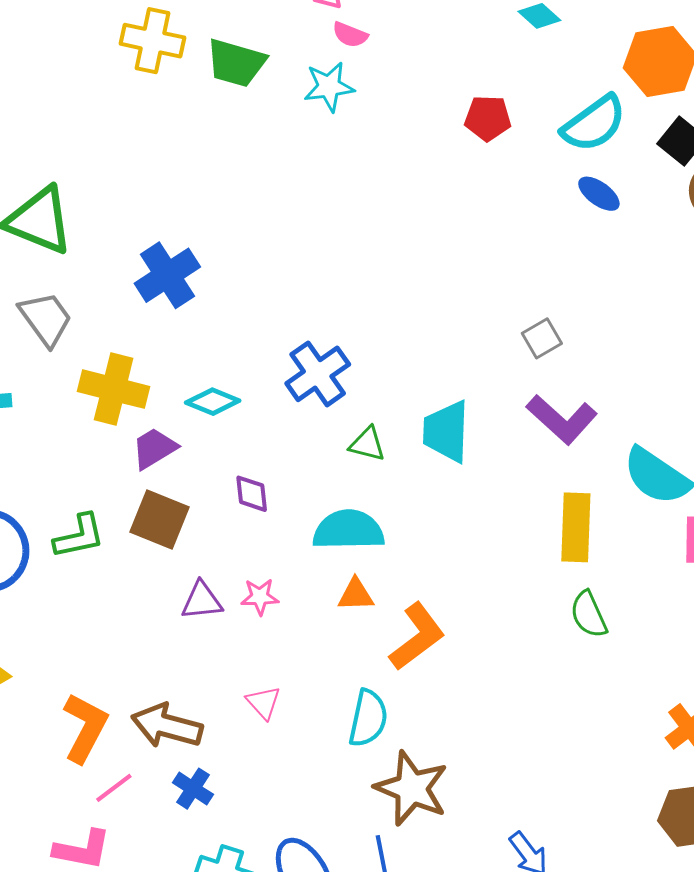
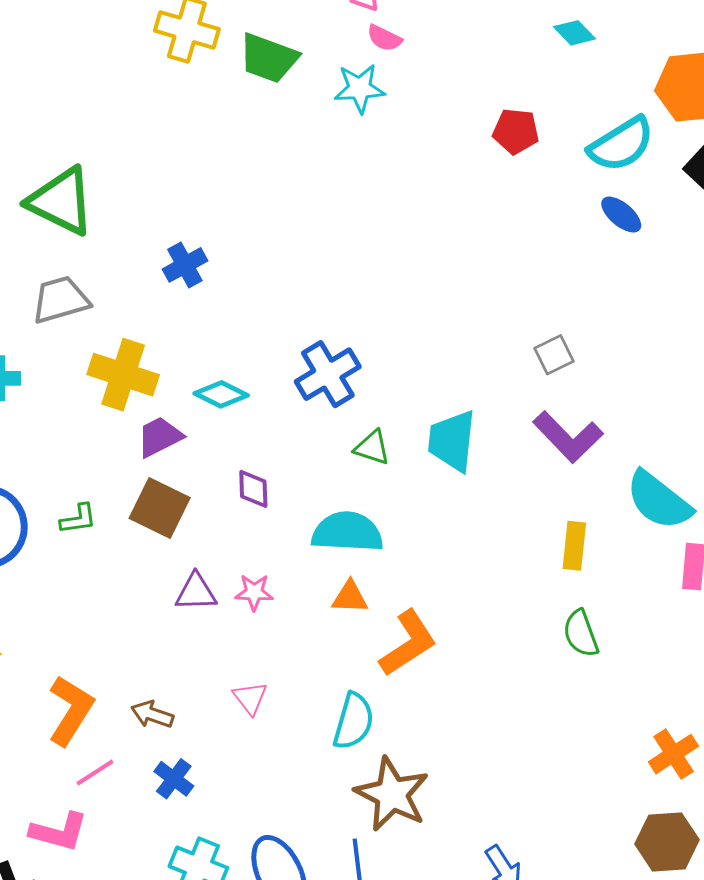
blue cross: (167, 275) -> (185, 265), size x0.7
gray trapezoid: (46, 319) -> (60, 300), turned -74
yellow rectangle: (576, 527) -> (574, 546), size x0.7
green L-shape: (79, 536) -> (78, 519), size x0.7
brown arrow: (167, 726) -> (152, 714), size x0.6

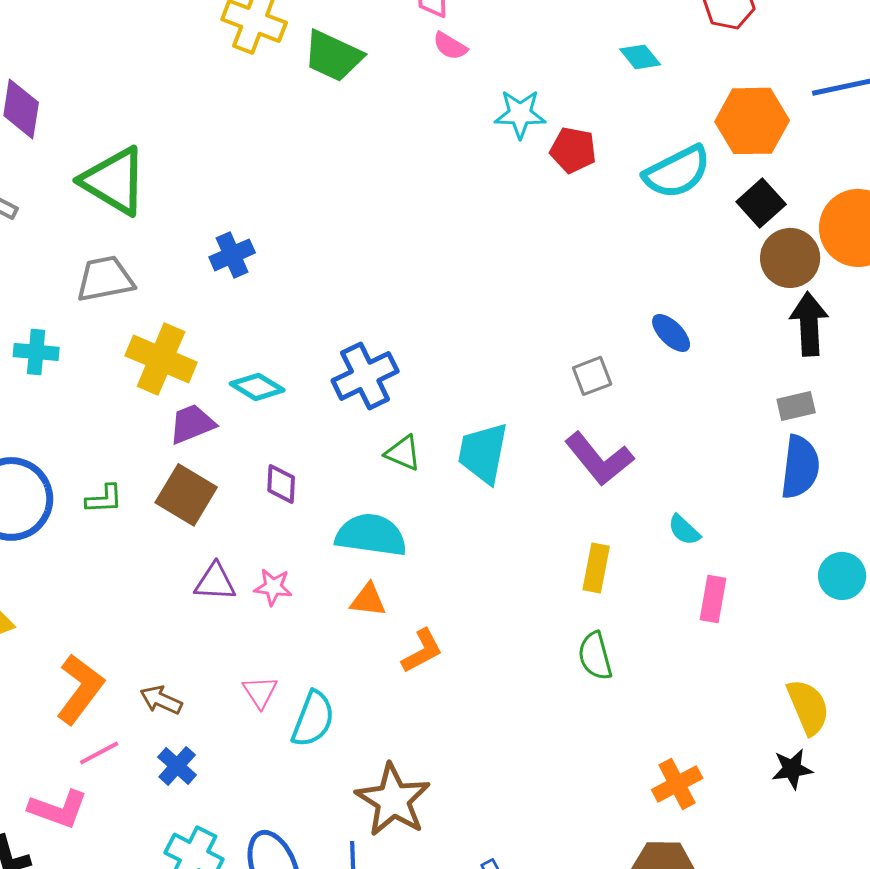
cyan star: (360, 88) -> (520, 114), moved
blue ellipse: (621, 215) -> (671, 333), moved
cyan semicircle: (659, 500) -> (684, 530), size x0.5
orange L-shape: (408, 643) -> (422, 651), size x0.7
cyan semicircle: (354, 721) -> (313, 719), moved

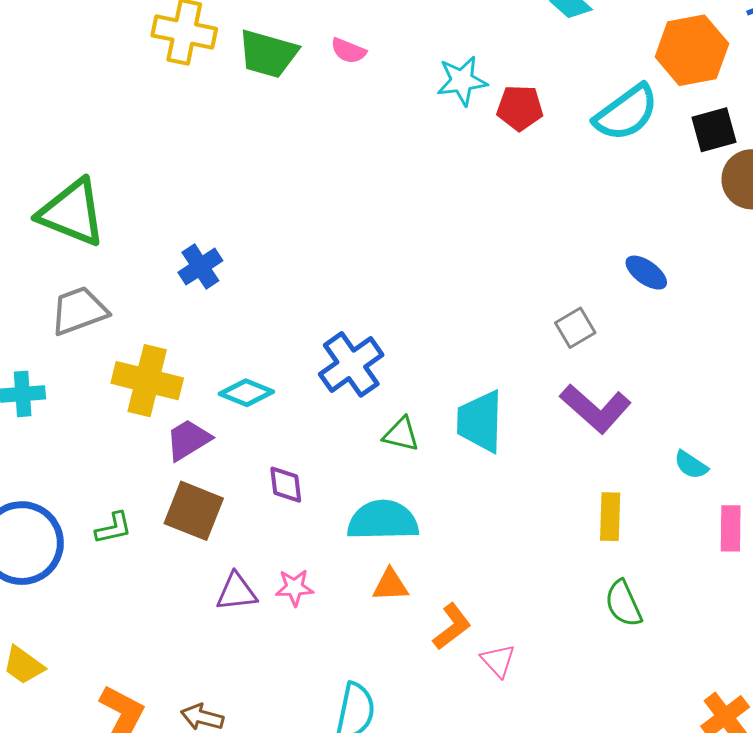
pink semicircle: (450, 46) -> (348, 51), moved
black square: (761, 203) -> (714, 130), turned 36
pink triangle: (260, 692) -> (498, 661), moved

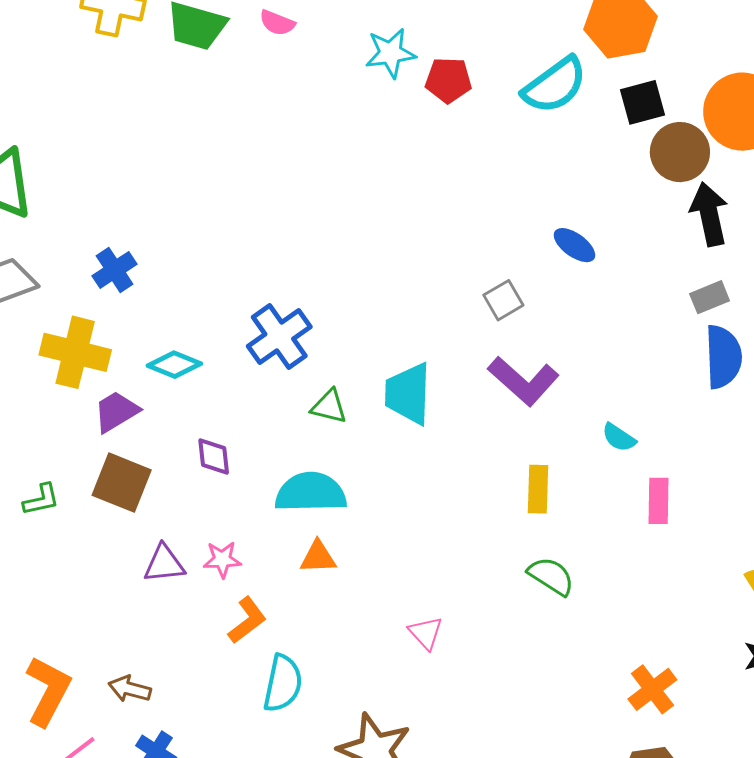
blue cross: (200, 267) -> (115, 270), moved
green semicircle: (623, 604) -> (551, 576), turned 147
orange L-shape: (452, 627) -> (247, 620), moved

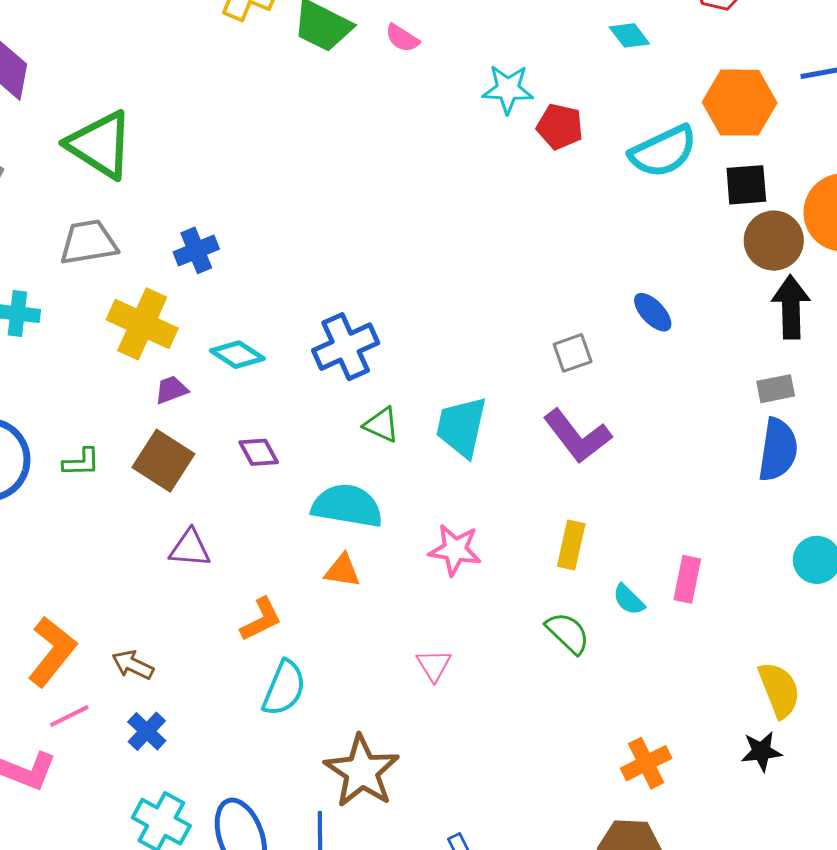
purple trapezoid: (116, 412) -> (171, 390), size x0.7
cyan semicircle: (619, 437) -> (629, 600), moved
purple diamond: (214, 457) -> (259, 452), turned -33
pink star: (222, 559) -> (455, 550), moved, size x1.4

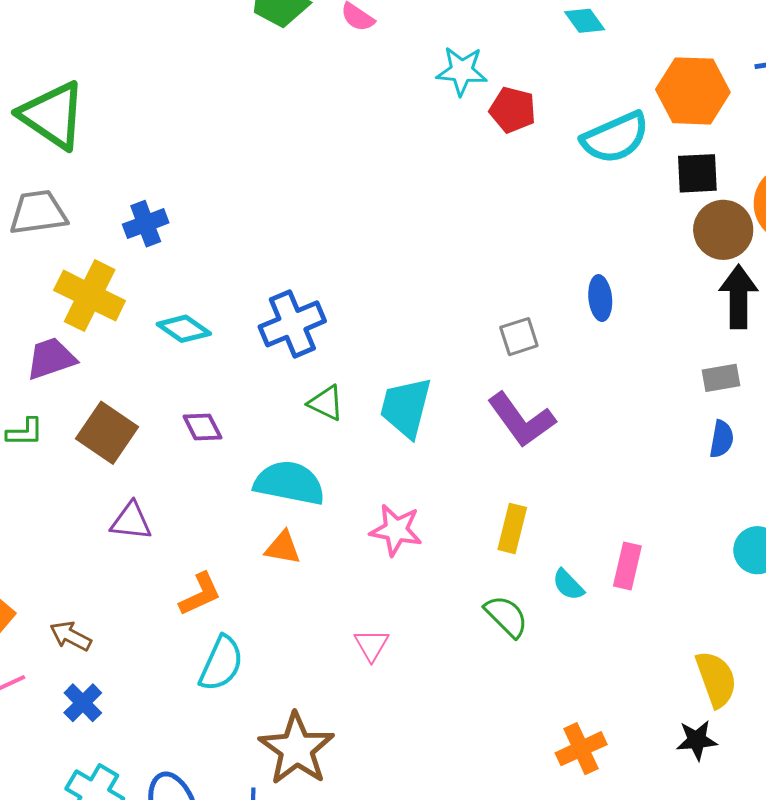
blue ellipse: (653, 312) -> (600, 298), turned 36
purple trapezoid: (171, 390) -> (51, 358), moved, size x1.5
blue semicircle: (778, 450) -> (722, 439), size x0.6

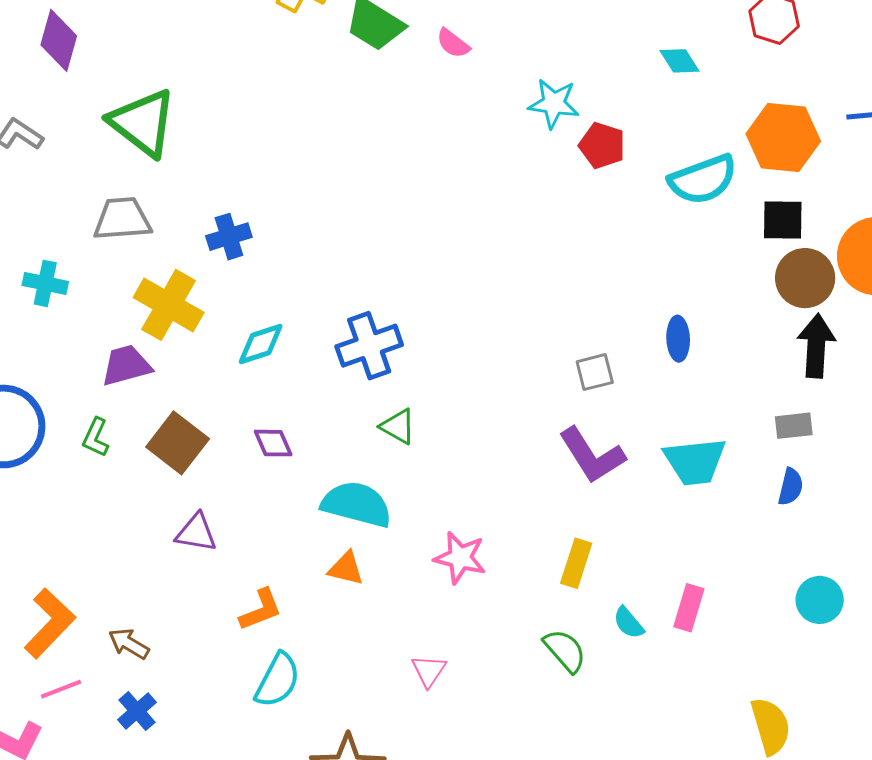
cyan diamond: (184, 329) -> (261, 344), turned -56
cyan trapezoid: (406, 407) -> (695, 461), moved, turned -114
green L-shape: (25, 432) -> (96, 437), turned 111

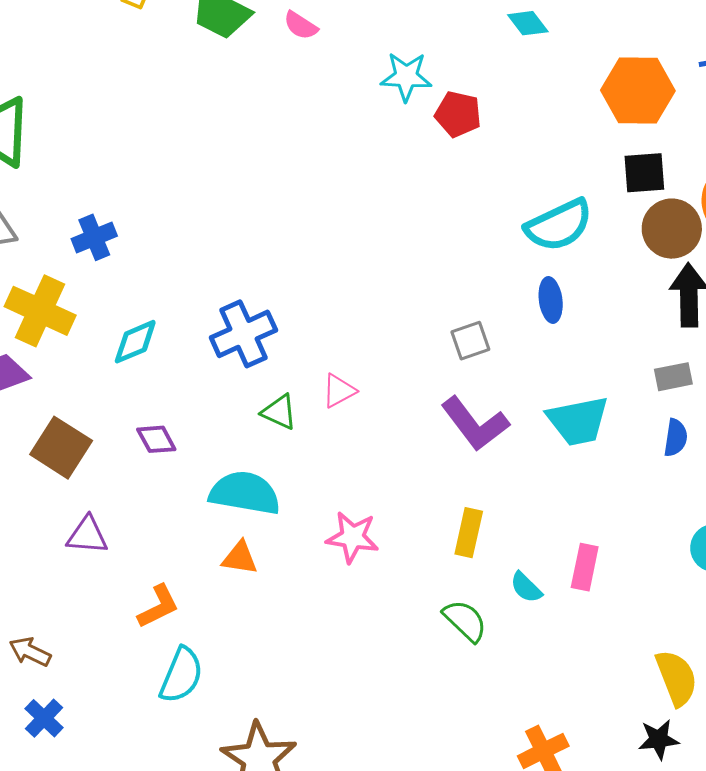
cyan semicircle: (703, 179) -> (559, 225), moved
pink triangle: (429, 671) -> (339, 391), moved, turned 33

